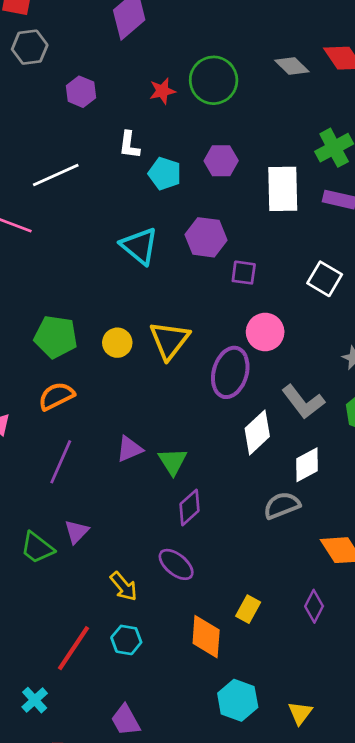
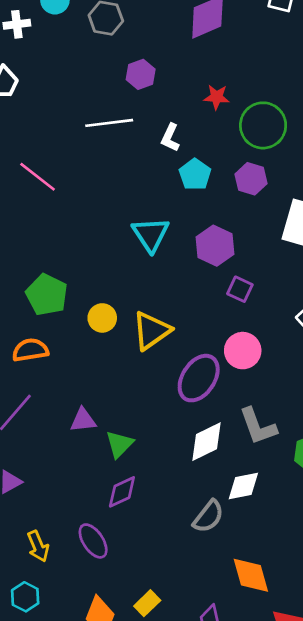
green circle: (214, 80) -> (263, 125), moved
white line: (56, 175) -> (109, 123), moved
gray semicircle: (282, 505) -> (208, 516), turned 132

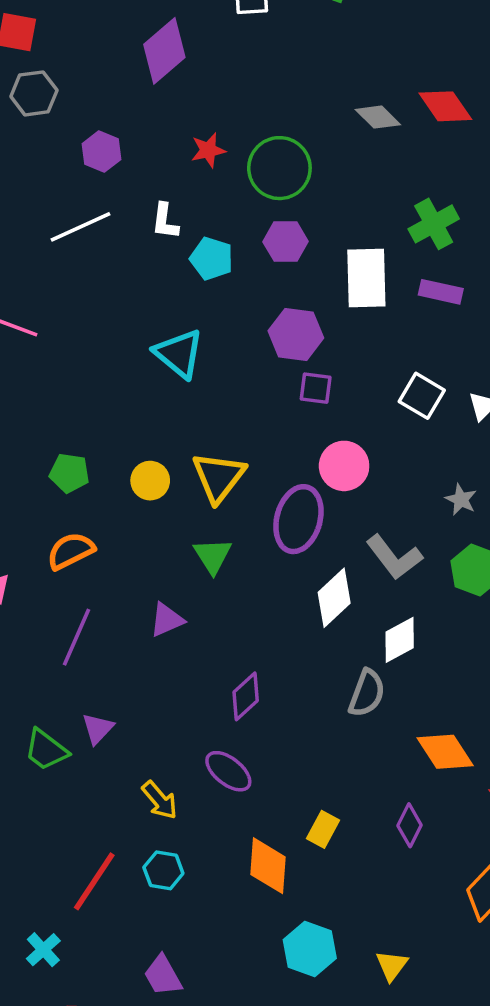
purple hexagon: (215, 246) -> (296, 334), moved
green pentagon: (47, 295) -> (69, 473), size x0.7
green triangle: (119, 444) -> (213, 556), moved

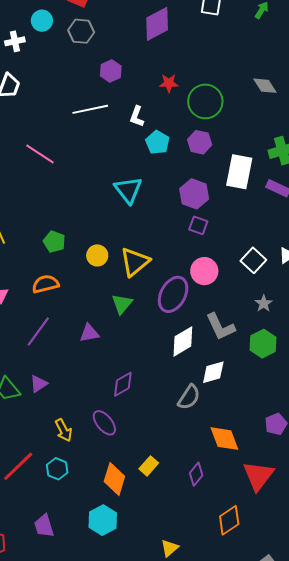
white square: (422, 396) -> (253, 260), moved
cyan hexagon: (310, 949) -> (103, 520), moved

